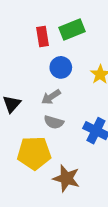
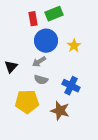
blue circle: (61, 67) -> (46, 41), size x1.5
brown star: (66, 178) -> (60, 111), moved

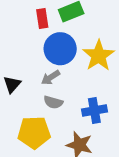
yellow star: (74, 46) -> (99, 56), size x1.6
blue cross: (71, 86) -> (94, 111), turned -36

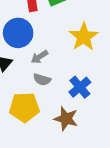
blue circle: (60, 49) -> (18, 33), moved
blue cross: (94, 111) -> (80, 87), turned -30

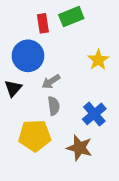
yellow star: (84, 37) -> (98, 60), size x0.7
gray semicircle: (42, 80) -> (54, 106), turned -114

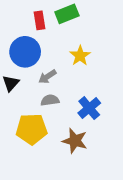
yellow star: (98, 60) -> (80, 56), moved
gray semicircle: (54, 106) -> (50, 100), turned -90

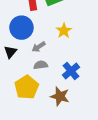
yellow pentagon: (32, 129) -> (27, 87), turned -30

